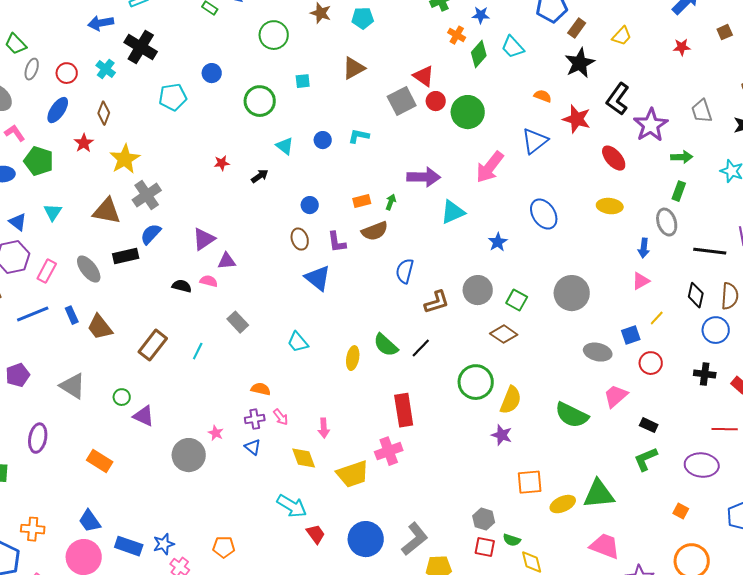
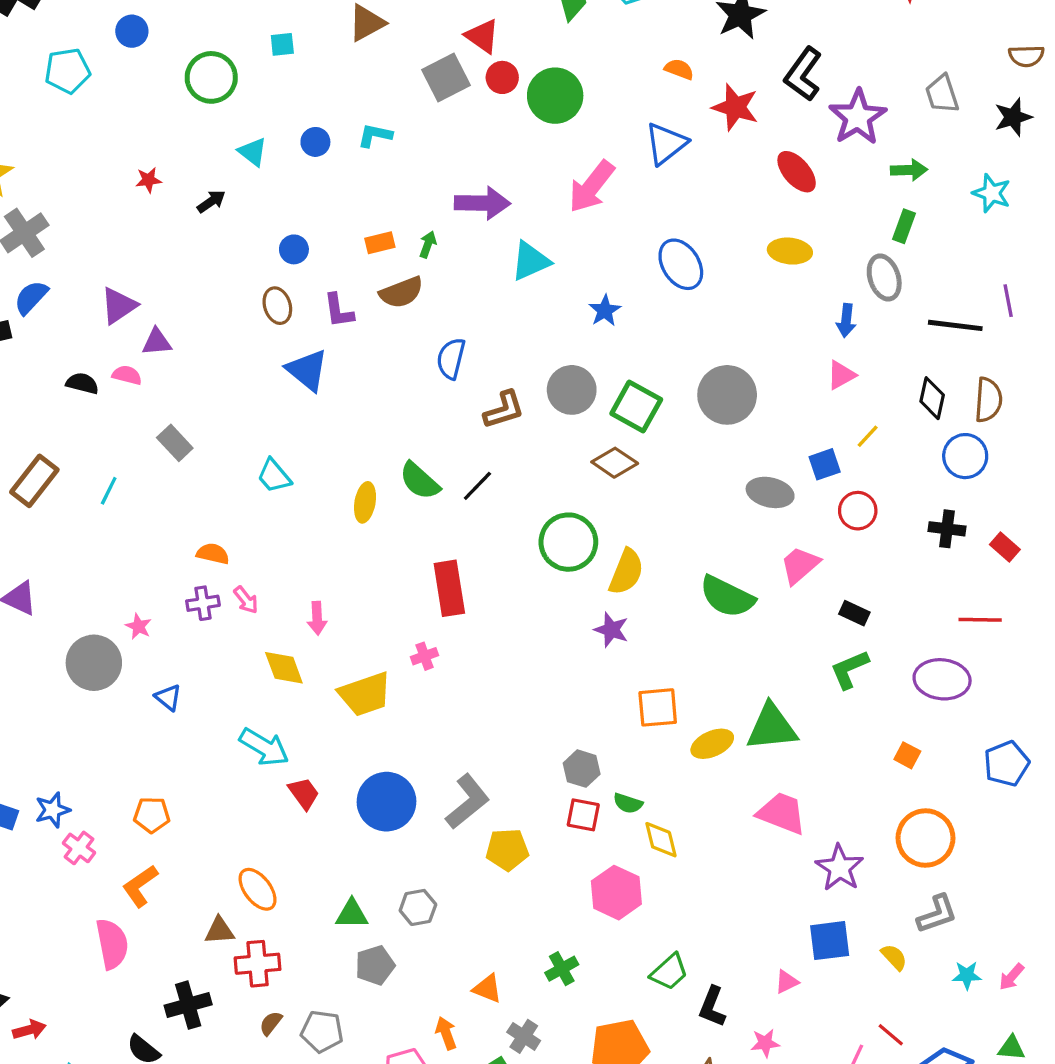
green square: (517, 300) -> (636, 406), size x1.4
blue triangle: (253, 447) -> (168, 697), moved
pink cross: (389, 451) -> (425, 656), size x0.6

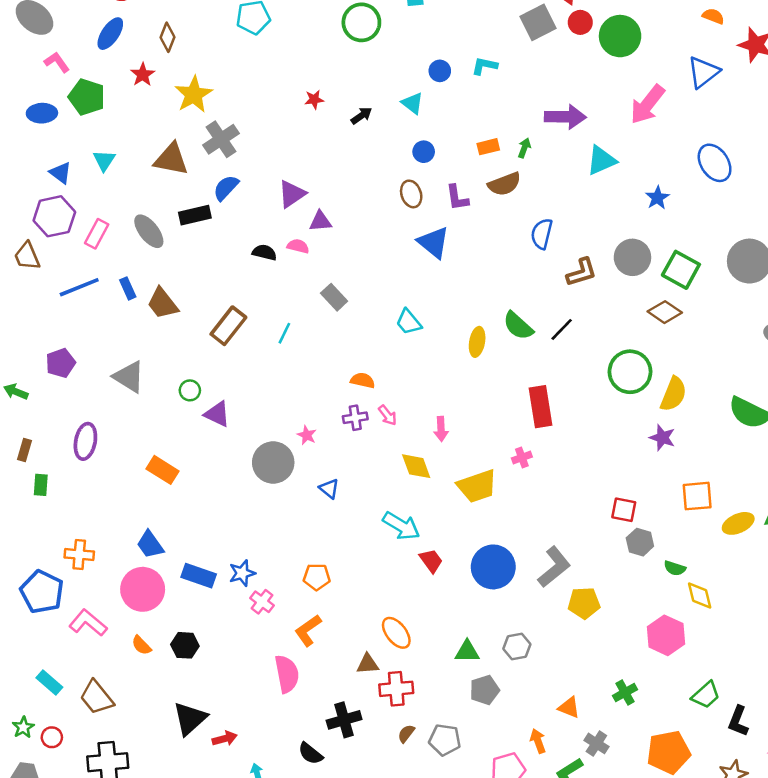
cyan triangle: (253, 152) -> (412, 103), moved
red square: (583, 815) -> (624, 510), moved

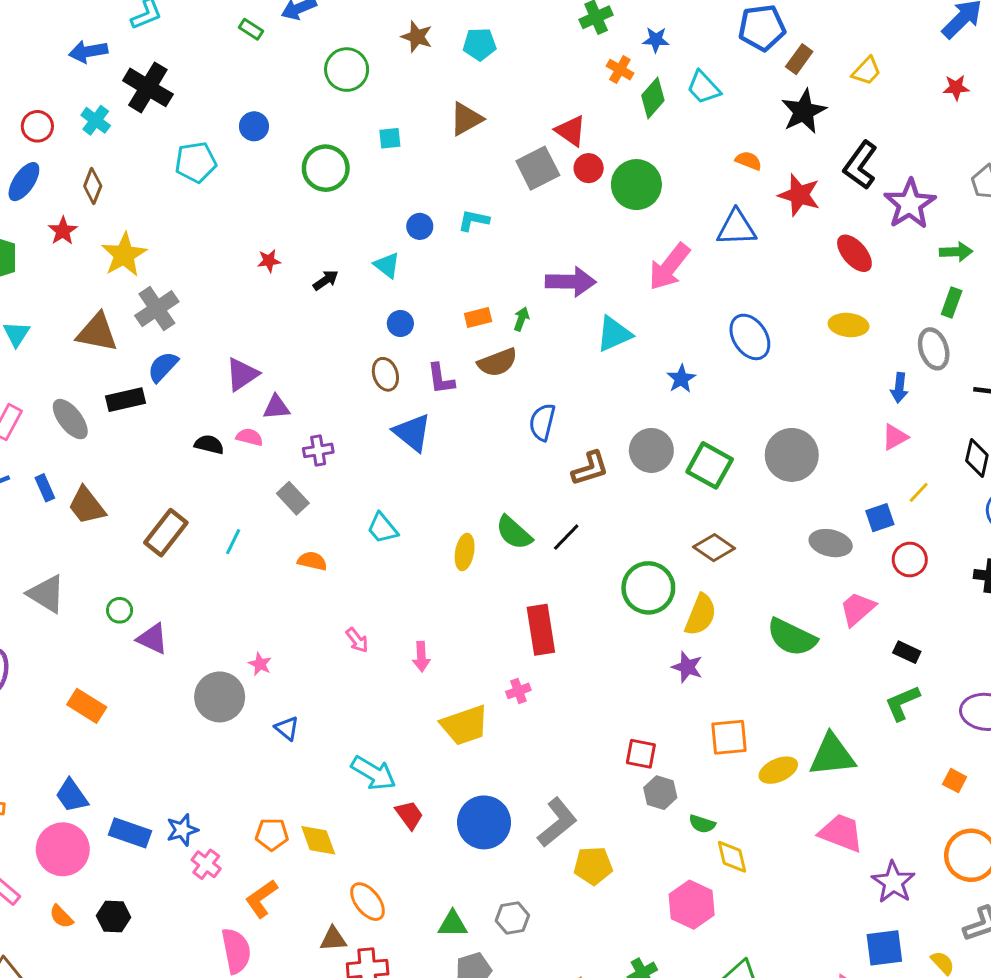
blue triangle: (703, 72) -> (736, 228), turned 36
brown diamond: (665, 312) -> (714, 548), moved
orange semicircle: (363, 380) -> (312, 561), moved
purple cross: (355, 418) -> (318, 450), moved
yellow diamond: (416, 466) -> (318, 840), moved

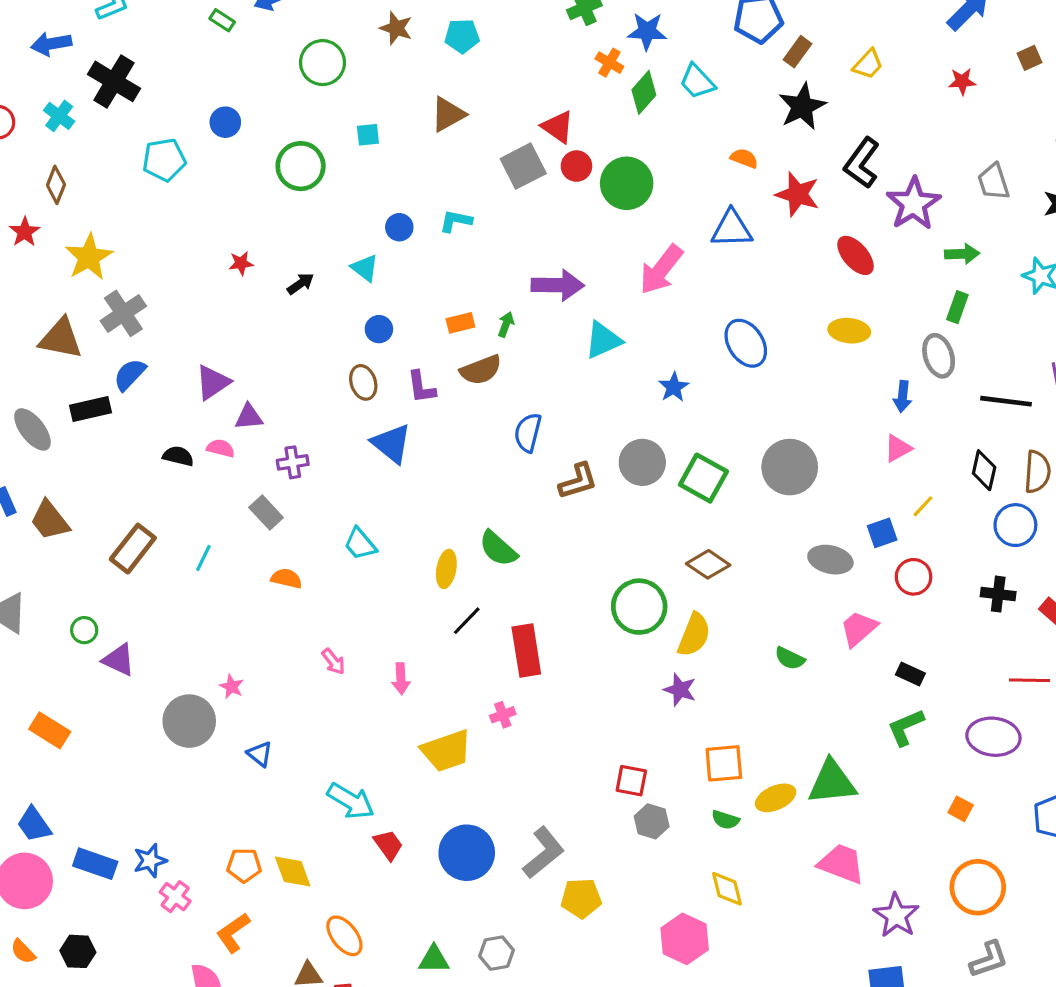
blue star: (656, 40) -> (647, 31), size x1.4
black line: (566, 537) -> (467, 621), moved
green semicircle: (792, 637) -> (790, 658), size x0.6
green semicircle: (702, 824) -> (725, 820), moved

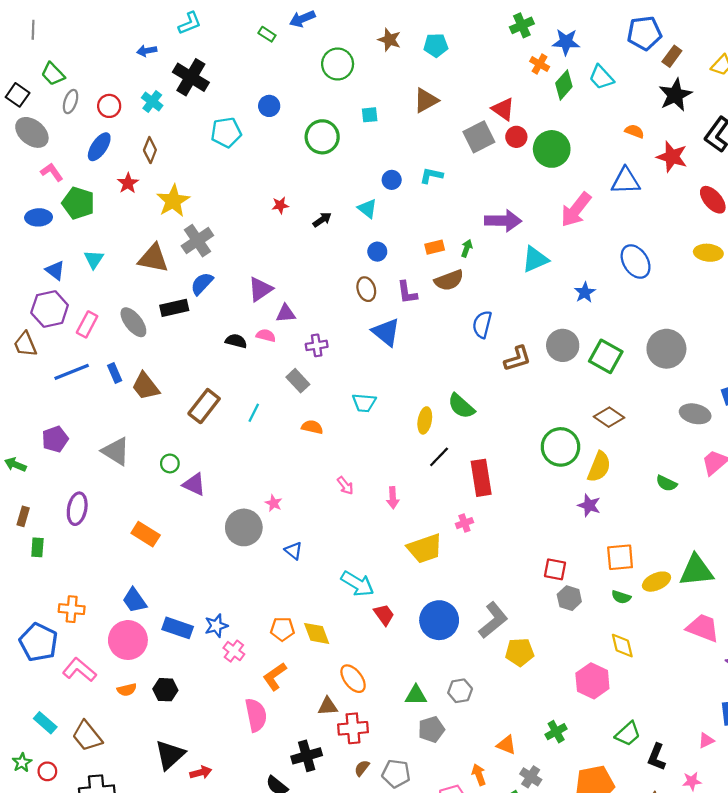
blue arrow: (51, 44) -> (147, 51), size x0.7
cyan trapezoid: (360, 544) -> (364, 403), turned -45
orange semicircle: (23, 951) -> (127, 690), turned -60

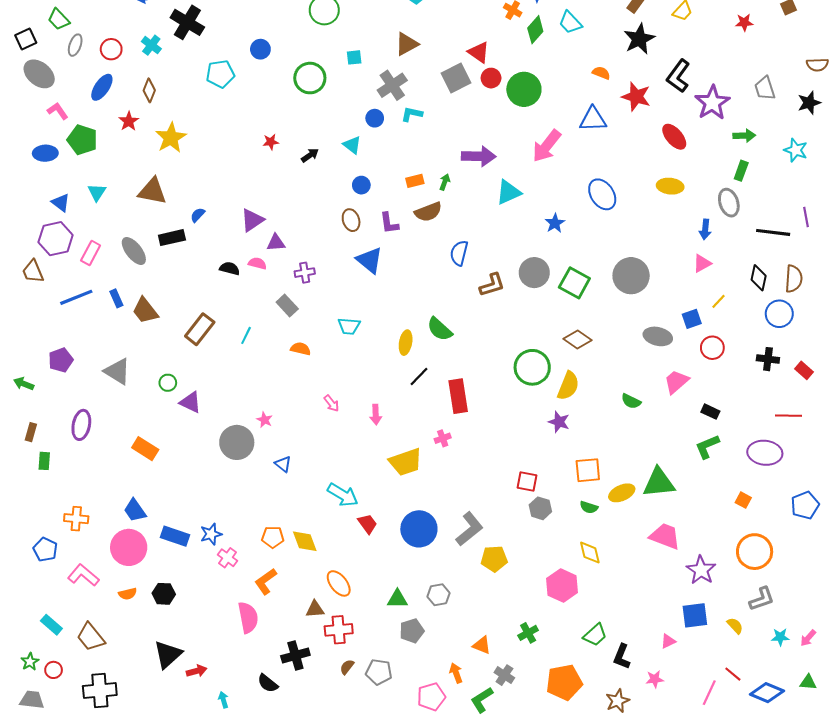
black square: (18, 95) -> (26, 39), turned 30
gray cross: (197, 241) -> (392, 85), moved
blue semicircle: (202, 284) -> (198, 215), size x0.7
blue pentagon: (39, 642) -> (45, 549), size x0.7

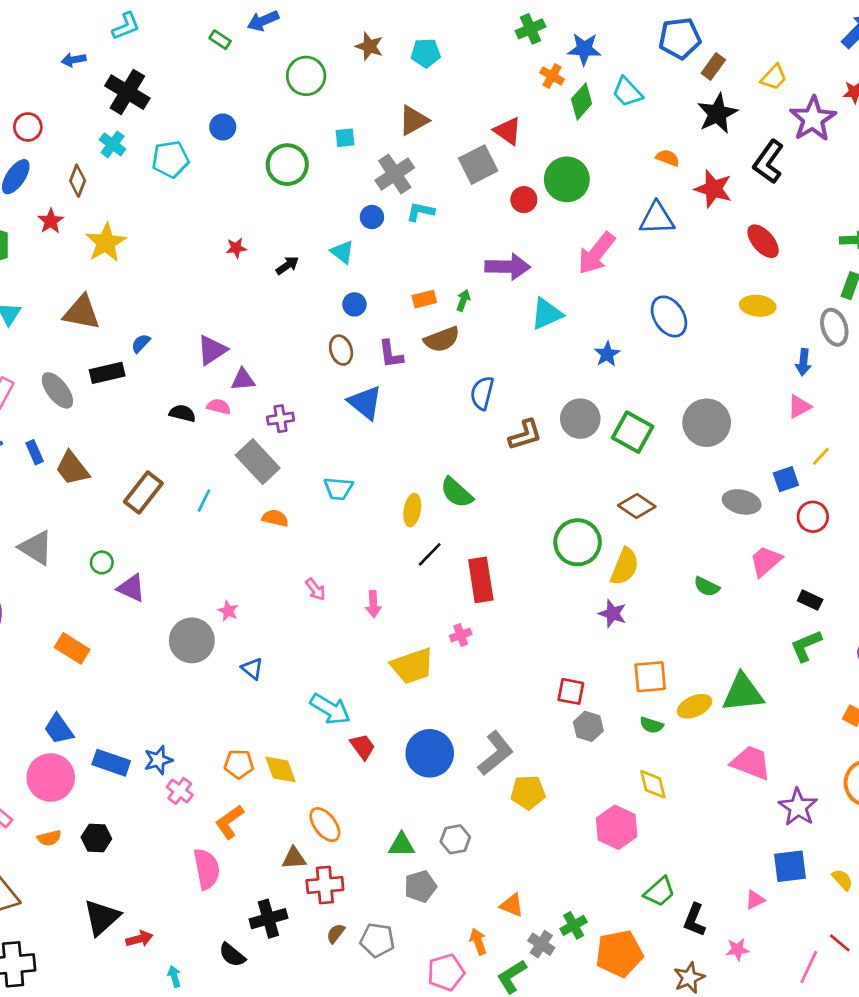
cyan cross: (151, 45) -> (113, 144), moved
red circle: (491, 78) -> (524, 200), moved
purple star: (712, 103) -> (813, 119), moved
gray rectangle: (287, 306) -> (258, 462), size x1.5
green cross: (528, 633) -> (574, 925), moved

